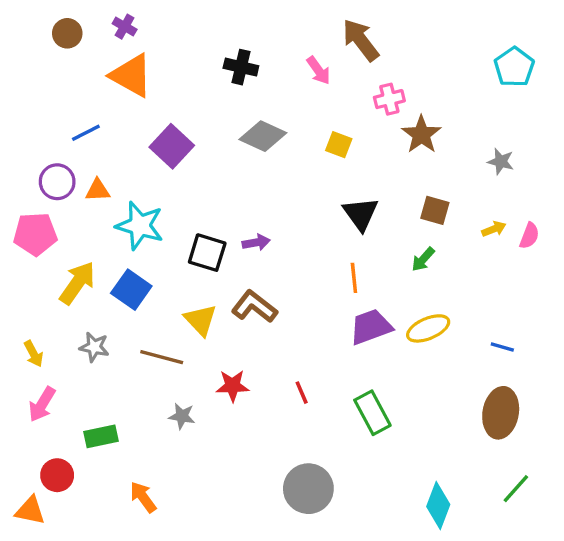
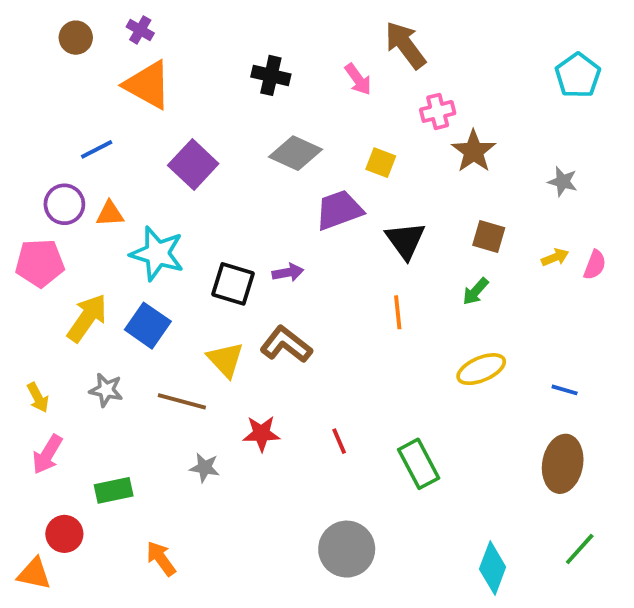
purple trapezoid: (371, 327) -> (339, 210), moved

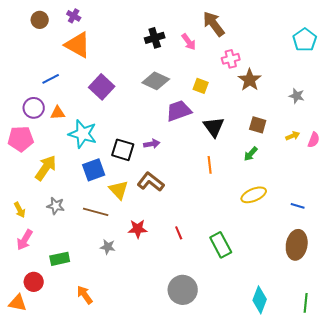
black cross: (271, 75) -> (155, 38), moved, turned -30
blue square: (148, 326) -> (94, 170), moved, turned 35
green line: (580, 549) -> (306, 303), moved, turned -36

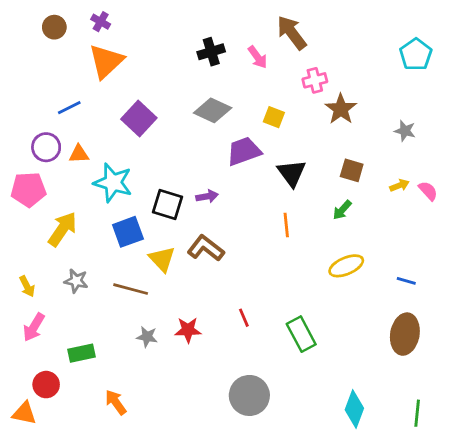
orange triangle: (78, 45) -> (106, 61), turned 48
pink semicircle: (314, 140) -> (428, 191), turned -63
red star: (138, 229) -> (188, 330), moved

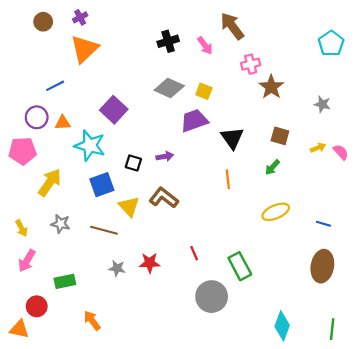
purple cross: (101, 22) -> (80, 17), turned 32
yellow square: (274, 117) -> (204, 91), moved
purple square: (139, 119) -> (114, 110), moved
black square: (168, 204) -> (133, 163), size x0.7
gray circle: (249, 395) -> (212, 297), moved

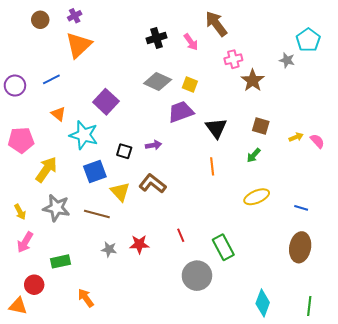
gray star: (322, 104) -> (287, 60), moved
purple circle: (37, 117) -> (15, 86), moved
orange triangle: (63, 123) -> (58, 114), turned 42
gray star: (61, 224) -> (56, 208), size x1.5

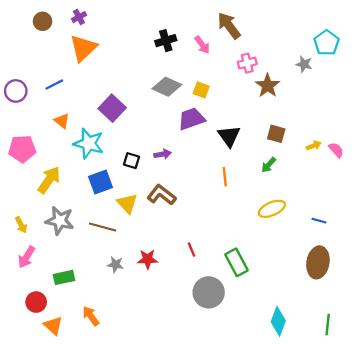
orange triangle: (18, 306) -> (53, 326), moved, turned 30

